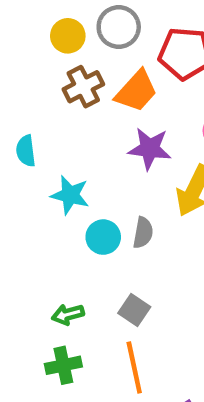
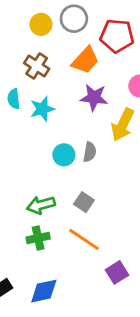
brown cross: (83, 87) -> (37, 66), moved, turned -30
cyan star: (70, 195) -> (42, 109), moved, turned -30
green arrow: (68, 314) -> (41, 205), size x1.4
orange line: (134, 367) -> (84, 239), turned -44

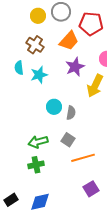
purple star: (94, 97) -> (75, 67), turned -30
gray semicircle: (90, 152) -> (71, 113), moved
orange line: (84, 239) -> (83, 158), moved, turned -50

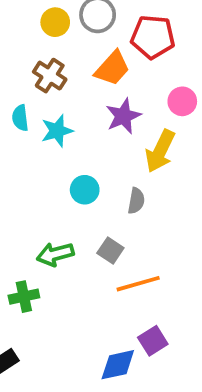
gray semicircle: (71, 113) -> (136, 201), moved
green cross: (36, 165) -> (24, 297), moved
blue diamond: (40, 202) -> (118, 365), moved

